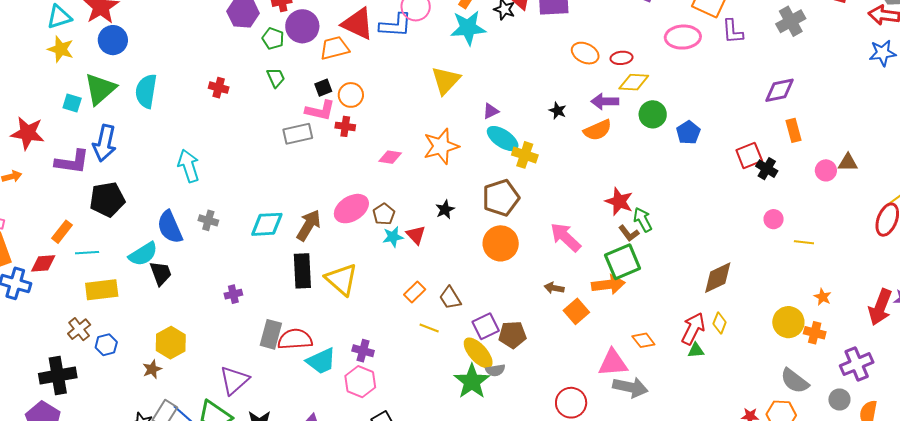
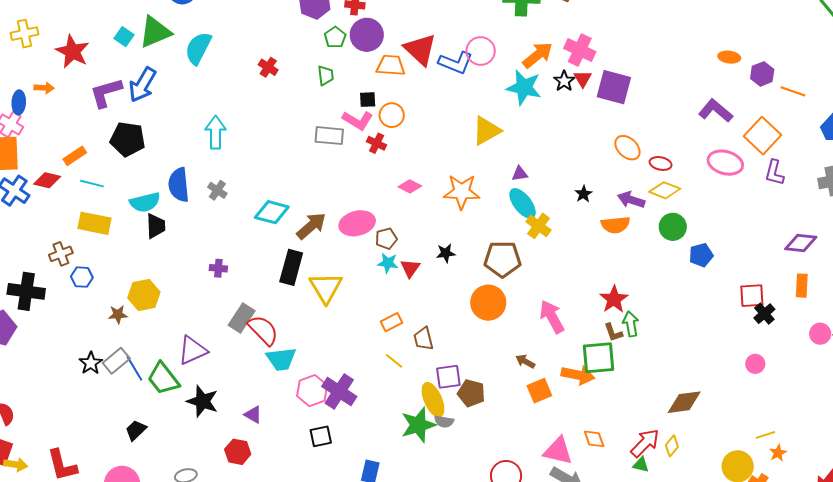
purple L-shape: (72, 162) -> (106, 93), turned 138
yellow line: (804, 242) -> (765, 435), moved, turned -42
red semicircle: (295, 339) -> (263, 330), turned 32
purple cross: (363, 351) -> (339, 391), moved, size x1.6

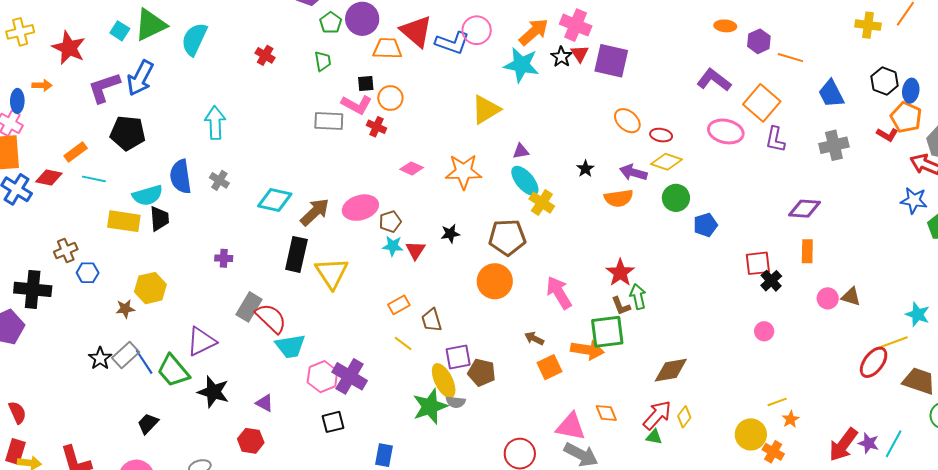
yellow rectangle: (94, 223) -> (124, 221), moved
brown diamond: (684, 402) -> (671, 370), moved

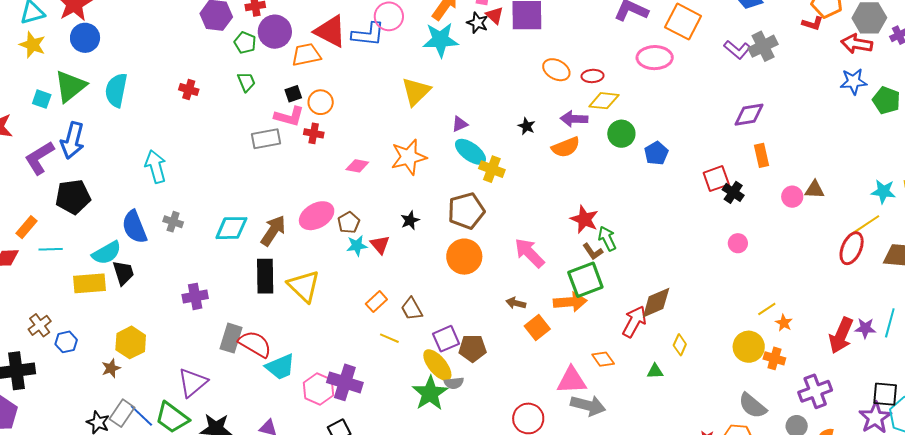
purple L-shape: (775, 139) -> (737, 50), moved, turned -48
purple cross: (224, 258) -> (195, 296), size x1.4
red arrow: (657, 415) -> (634, 322), moved

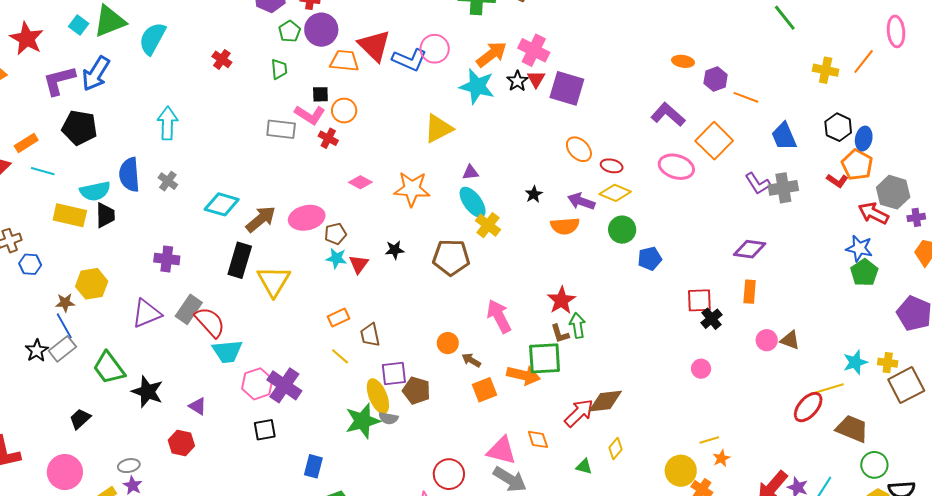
green pentagon: (886, 100) -> (864, 273), moved
cyan star: (883, 192) -> (855, 362), turned 30
orange circle: (464, 257) -> (448, 343), moved, size x0.6
purple triangle: (193, 383) -> (146, 313), moved
blue line: (141, 416) -> (64, 326), moved

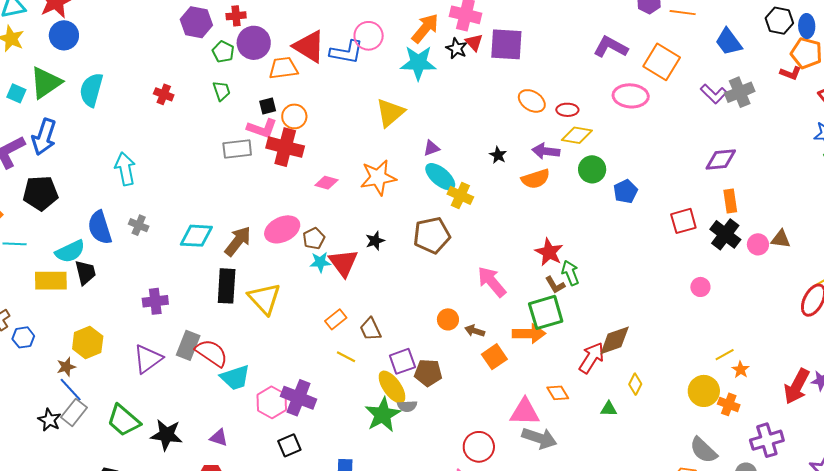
red cross: (328, 138) -> (285, 147), size x1.8
red triangle: (359, 264) -> (343, 263), size x1.5
black cross: (712, 319) -> (725, 234), moved, size x1.4

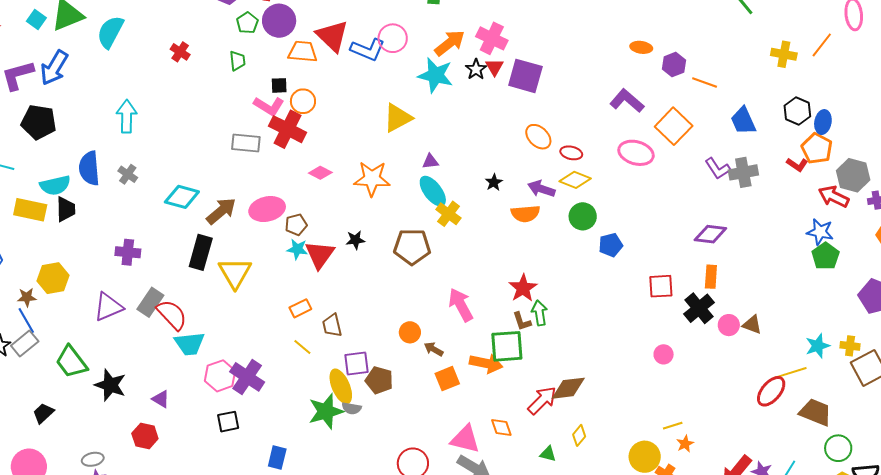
gray rectangle: (237, 149) -> (246, 143), moved

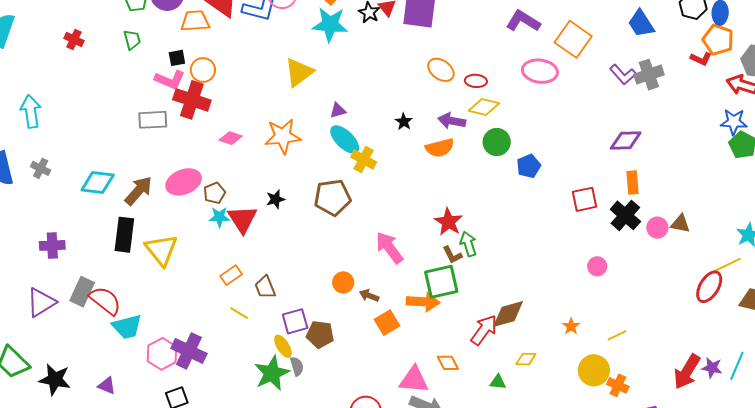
yellow ellipse: (341, 386) -> (283, 346), size x0.7
gray semicircle: (352, 408) -> (297, 366), turned -108
yellow diamond: (579, 435) -> (526, 359), turned 60
orange star: (685, 444) -> (571, 326), moved

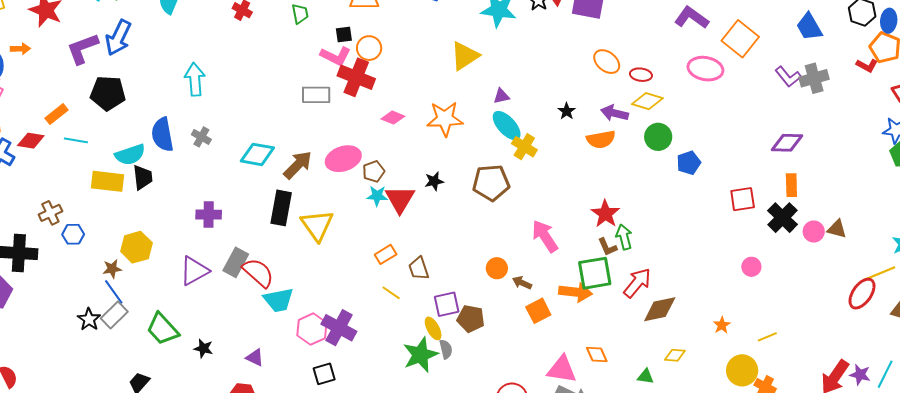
red arrow: (484, 330) -> (637, 283), moved
black star: (55, 379) -> (203, 348), size x0.6

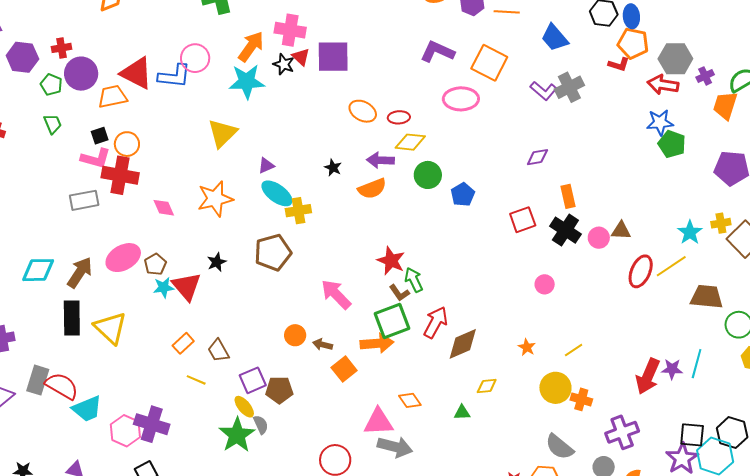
pink diamond: (393, 118) -> (164, 208), turned 55
purple diamond: (787, 143) -> (537, 157), moved, size x0.7
yellow cross: (524, 147) -> (298, 211), turned -30
red ellipse: (862, 294) -> (641, 271), moved

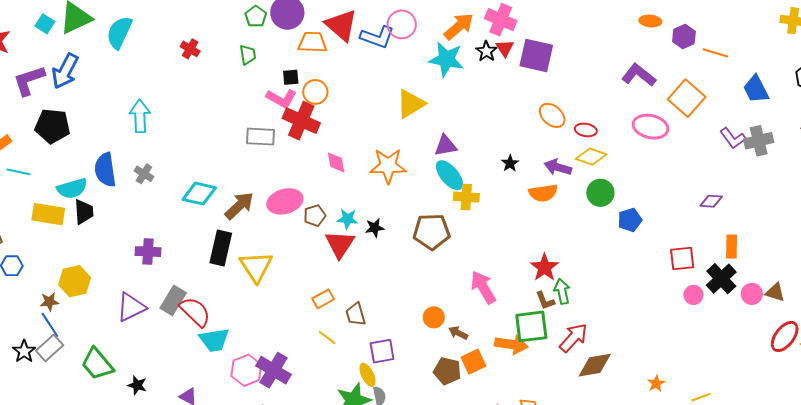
purple triangle: (266, 166) -> (445, 146), size x1.4
pink circle: (545, 284) -> (693, 295), moved
cyan star: (164, 287) -> (347, 219), moved
brown pentagon: (279, 390) -> (447, 371), moved

